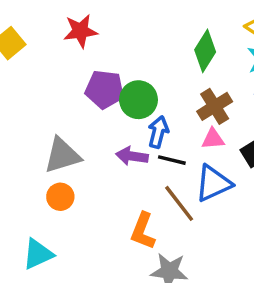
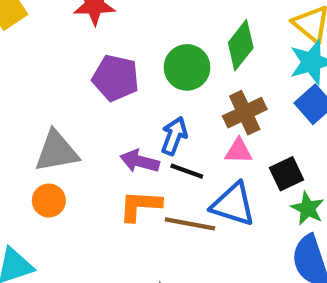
green circle: (138, 100) -> (187, 67), moved
blue triangle: (213, 183) -> (233, 204), turned 36
brown line: (179, 203) -> (190, 224), turned -48
orange L-shape: (143, 231) -> (140, 206), moved, turned 66

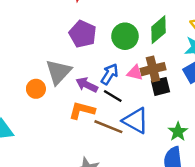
gray triangle: (57, 151) -> (58, 72), moved, turned -48
pink triangle: (239, 151) -> (135, 73), moved
black square: (286, 174) -> (161, 86), moved
orange circle: (49, 201) -> (36, 89), moved

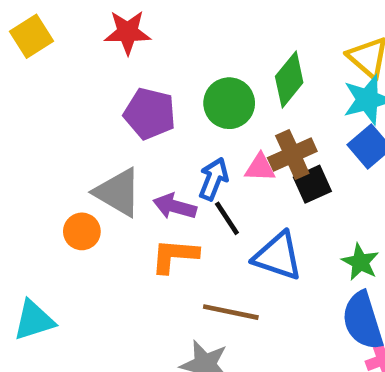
gray triangle: (58, 72) -> (118, 192), turned -32
black line: (113, 96) -> (227, 218), turned 36
brown line: (108, 127) -> (231, 312), moved

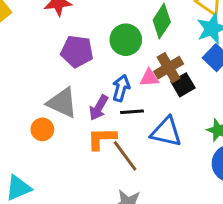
purple arrow: (175, 206) -> (99, 108), turned -70
black line: (227, 218) -> (132, 112), turned -55
brown line: (231, 312) -> (125, 156), moved, turned 48

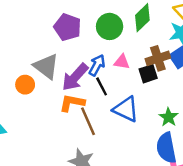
brown cross: (169, 68) -> (158, 58), moved
purple arrow: (99, 108) -> (75, 77), size x1.4
black line: (132, 112) -> (102, 86), turned 54

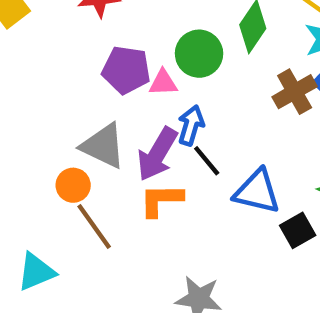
pink triangle: (122, 62) -> (163, 83), moved
black square: (148, 74) -> (298, 230), moved
brown line: (88, 121) -> (94, 227), moved

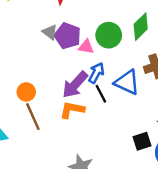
gray triangle: (103, 146) -> (50, 32), moved, size x0.6
blue triangle: (257, 192) -> (127, 82), moved

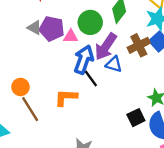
blue arrow: (96, 73) -> (84, 60), size x1.4
blue triangle: (127, 82) -> (114, 64), size x0.7
purple arrow: (75, 85) -> (106, 47), moved

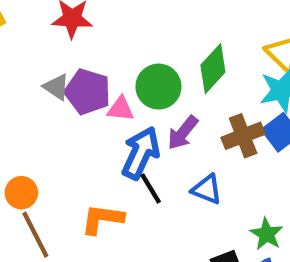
purple arrow: (106, 47) -> (183, 133), size x0.7
blue triangle: (114, 64) -> (207, 189), moved

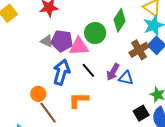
pink triangle: (121, 109) -> (79, 46), size x1.5
purple arrow: (183, 133) -> (113, 72), moved
blue arrow: (141, 153) -> (61, 72), moved
black line: (151, 188) -> (88, 70), moved

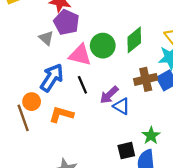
purple pentagon: (62, 41) -> (66, 22), moved
orange circle: (38, 94) -> (32, 102), moved

